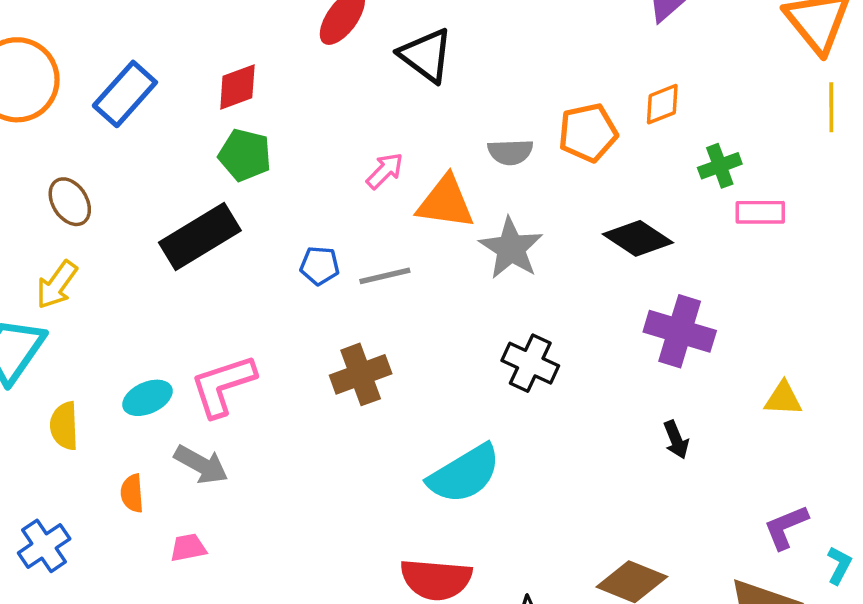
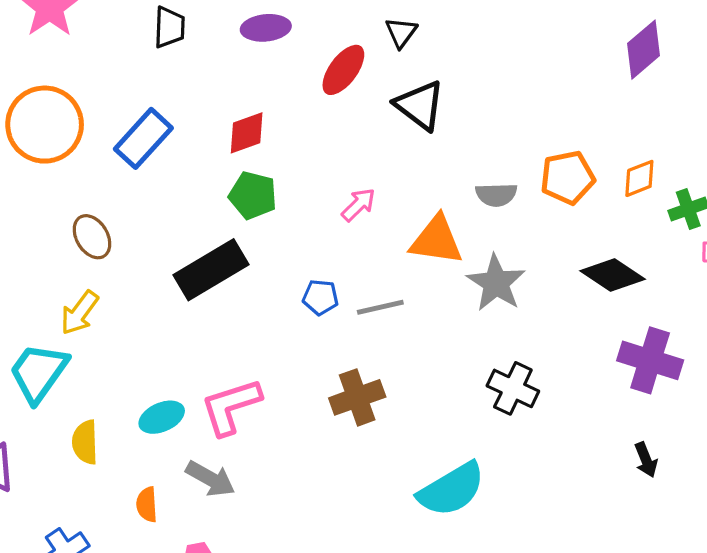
orange diamond: (662, 104) -> (639, 178), moved
pink arrow: (385, 171) -> (358, 205), moved

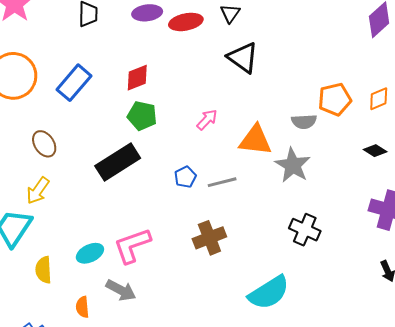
red ellipse: (343, 70) -> (186, 22), moved, turned 44
gray semicircle: (496, 195) -> (304, 122), moved
black diamond: (613, 275) -> (375, 151), moved, size x0.6
blue pentagon: (320, 297) -> (185, 177), turned -30

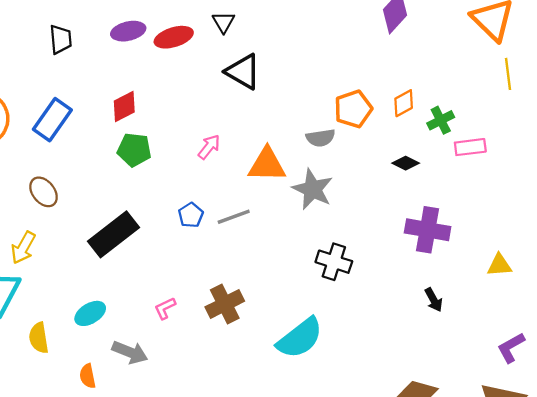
brown ellipse: (44, 144) -> (44, 192), moved
black rectangle: (118, 162) -> (114, 234), moved
brown cross: (209, 238) -> (225, 304), moved
pink L-shape: (132, 245) -> (165, 308), moved, size x0.5

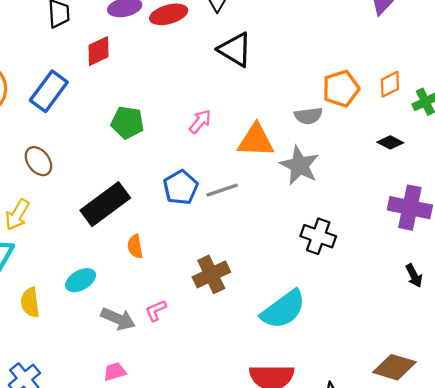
red diamond: (124, 107) -> (99, 51), moved
blue pentagon: (191, 215) -> (181, 187), size x1.4
pink L-shape: (165, 308) -> (156, 310), moved
orange semicircle: (88, 376) -> (135, 246), moved

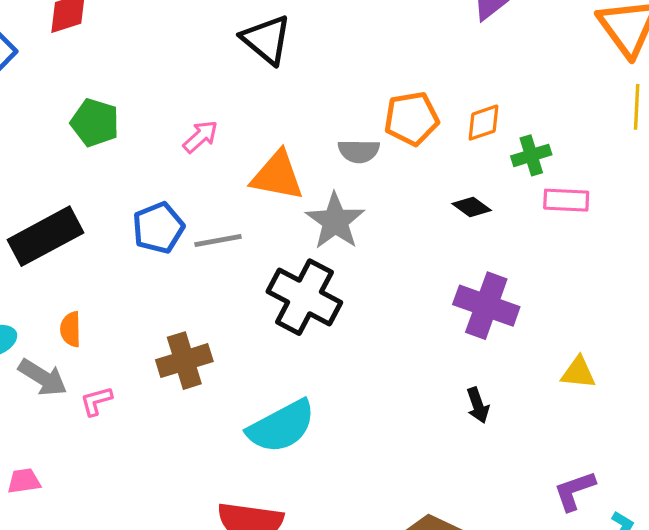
black cross: (318, 236) -> (304, 297), moved, size x1.4
orange semicircle: (135, 246) -> (71, 329), moved
gray arrow: (118, 319) -> (43, 377), moved

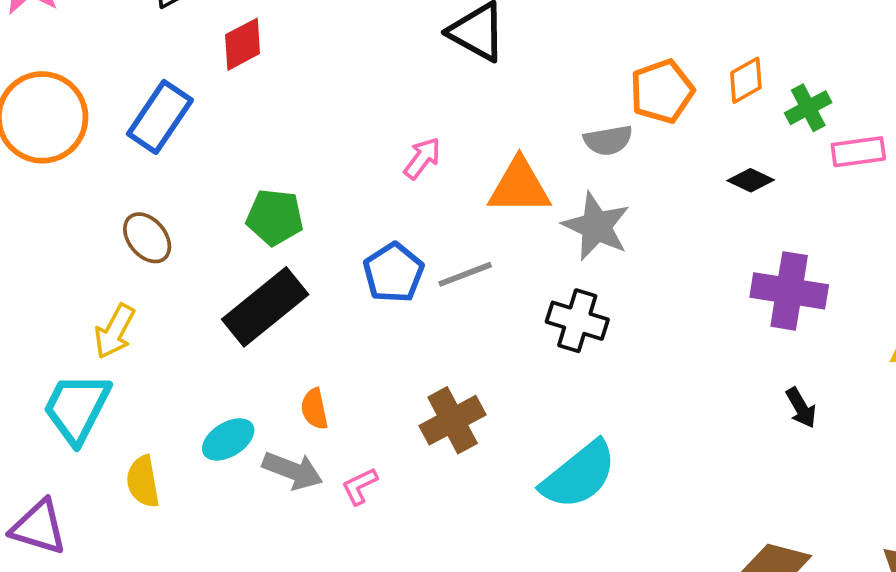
green pentagon: (95, 123) -> (275, 217), moved
black cross: (304, 297) -> (577, 321), size x0.7

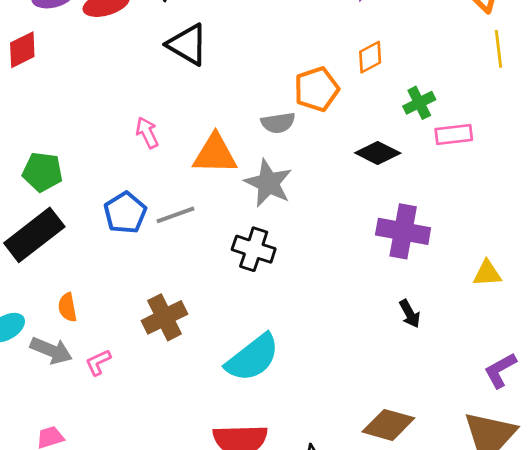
orange diamond: (746, 80) -> (370, 57), moved
pink arrow: (422, 158) -> (147, 133), turned -64
black diamond: (751, 180) -> (378, 153), size x1.4

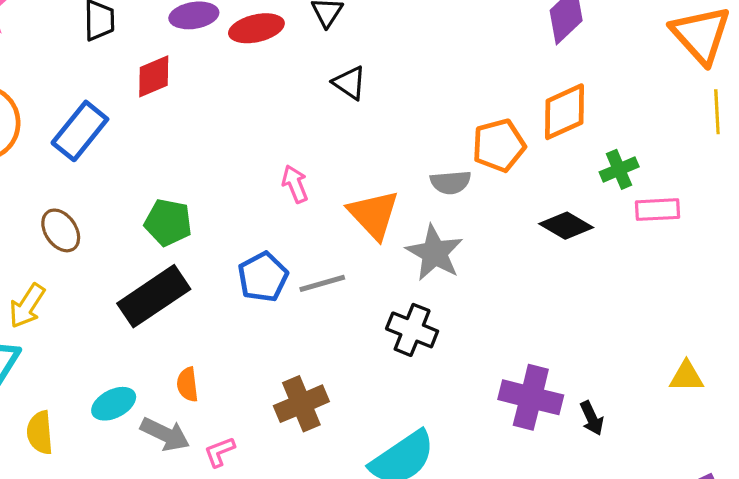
black triangle: (188, 45) -> (350, 83), size x0.7
orange diamond: (370, 57) -> (565, 112), size x1.5
orange triangle: (215, 154) -> (374, 214), turned 42
purple cross: (403, 231) -> (531, 397), moved

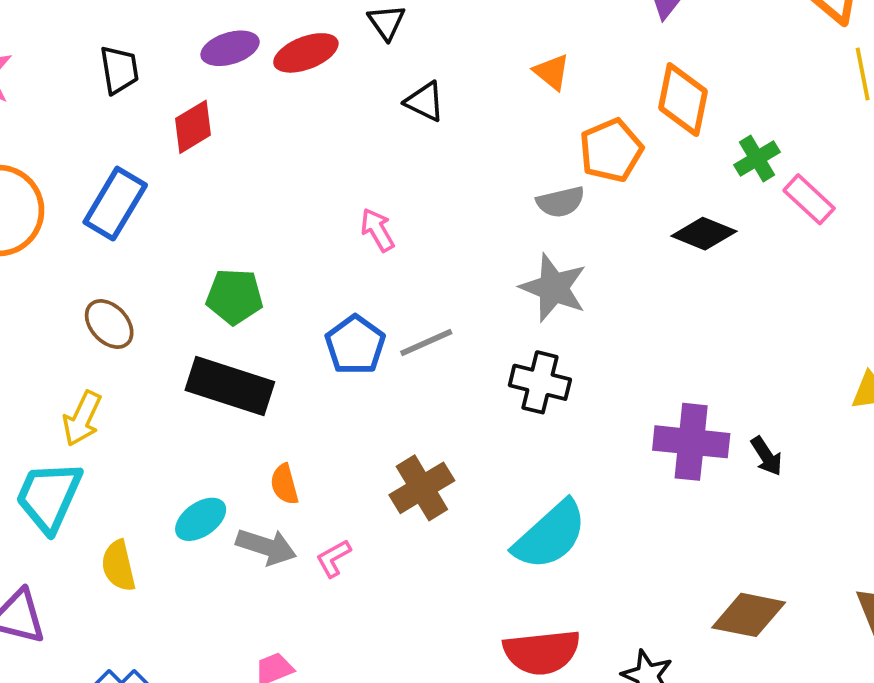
orange diamond: (565, 112) -> (683, 100), turned -46
pink rectangle: (658, 210) -> (809, 199), turned 54
orange triangle: (374, 214) -> (552, 72), moved, size x0.6
black rectangle: (154, 296) -> (230, 386), turned 60

